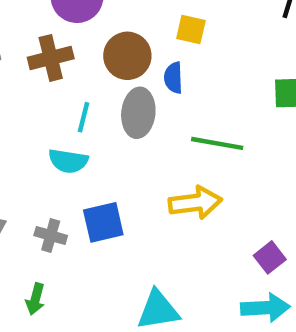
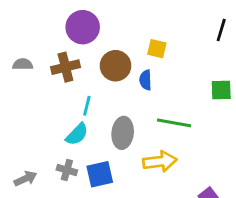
gray ellipse: (138, 113) -> (123, 133), moved
cyan semicircle: (68, 161) -> (77, 134), turned -55
gray cross: (51, 235) -> (67, 170), moved

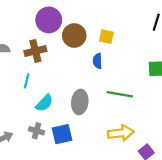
brown circle: (115, 66) -> (74, 35), moved
cyan line: (87, 106) -> (27, 81), moved
yellow arrow: (160, 161) -> (121, 133), moved

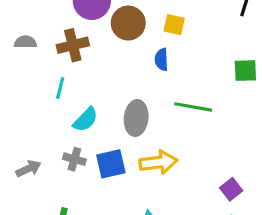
yellow arrow: (121, 133) -> (158, 162), moved

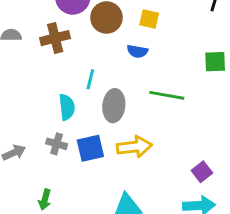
blue semicircle: (161, 59) -> (137, 51), turned -78
cyan line: (60, 88) -> (90, 79), moved
cyan semicircle: (85, 120) -> (67, 107), turned -50

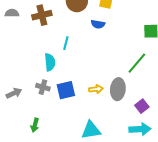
green line: (167, 95) -> (137, 63), moved, turned -60
gray ellipse: (114, 106) -> (118, 89), moved
yellow arrow: (134, 147) -> (96, 89), size x0.6

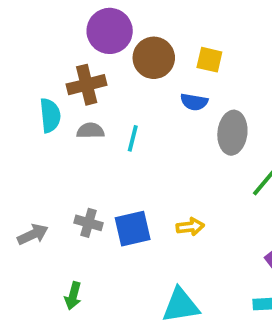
gray semicircle: (12, 13) -> (90, 131), moved
cyan semicircle: (50, 62) -> (50, 115), moved
gray ellipse: (118, 89) -> (232, 133), moved

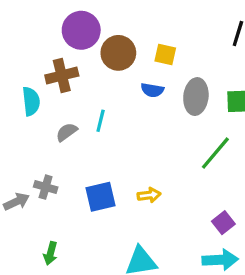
gray semicircle: (90, 131) -> (67, 132), moved, turned -35
gray ellipse: (232, 133) -> (196, 97), moved
gray cross: (88, 223) -> (46, 187), moved

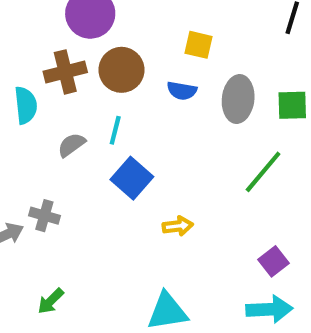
brown circle: (118, 53) -> (121, 70), moved
blue square: (101, 197) -> (132, 178), moved, turned -36
green arrow: (50, 253) -> (51, 301), turned 30

